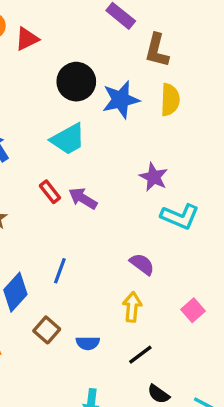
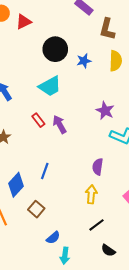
blue star: (121, 100) -> (84, 61), size x0.6
purple arrow: (83, 198) -> (60, 124), turned 30
purple semicircle: (142, 264) -> (98, 167), turned -119
blue semicircle: (88, 343) -> (53, 238), moved, turned -40

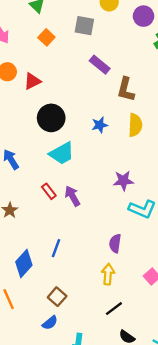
black circle: (55, 49) -> (51, 118), moved
purple star: (105, 111) -> (123, 181), turned -30
brown square: (36, 209) -> (57, 297), moved
blue semicircle: (53, 238) -> (50, 323), moved

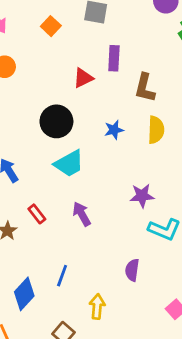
purple rectangle: (100, 65) -> (114, 58), turned 54
red triangle: (32, 81) -> (83, 78), moved
red rectangle: (49, 191) -> (37, 214), moved
yellow arrow: (108, 274) -> (97, 306), moved

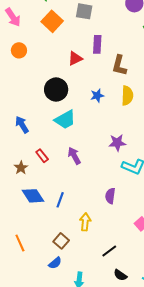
orange square: (51, 26) -> (52, 21), size x1.5
blue diamond: (24, 294) -> (33, 196), moved, turned -75

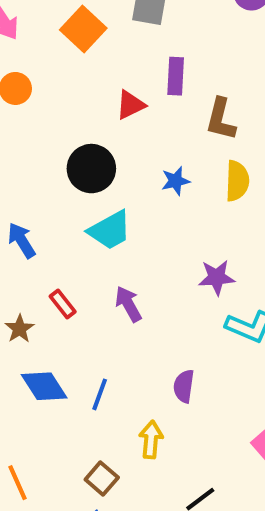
purple semicircle: (110, 196) -> (184, 386), moved

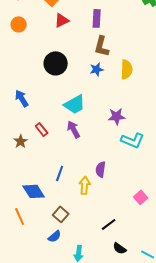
red triangle: (130, 105) -> (62, 20), moved
brown L-shape: (221, 119) -> (102, 46), moved
cyan trapezoid: (110, 230) -> (75, 104), moved
blue diamond: (44, 386) -> (34, 191), moved
yellow arrow: (151, 440) -> (85, 185), moved

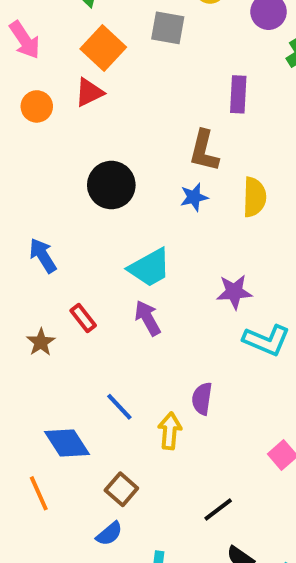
purple rectangle: (97, 18) -> (238, 94), moved
red triangle: (62, 20) -> (89, 92), moved
blue line: (60, 173) -> (119, 407), turned -63

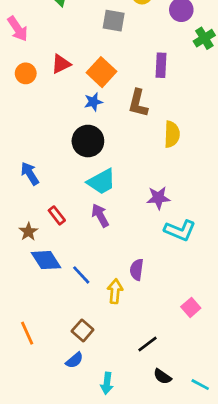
orange square: (103, 48) -> (101, 72), moved
black circle: (111, 185) -> (88, 141), moved
blue star: (194, 197) -> (93, 102), moved
blue diamond: (67, 443) -> (46, 260), moved

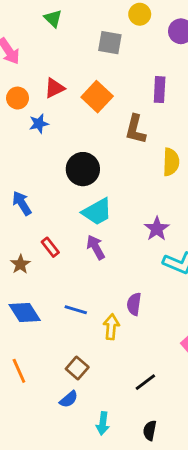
blue star: (93, 102) -> (39, 124), moved
purple star: (158, 198) -> (157, 229), turned -30
blue diamond: (46, 260) -> (25, 313), moved
blue line: (81, 275) -> (76, 310), turned -30
black semicircle: (162, 376) -> (150, 430), moved, turned 66

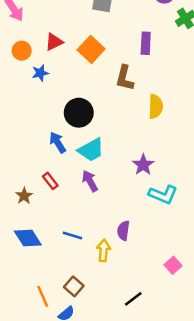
blue arrow: (22, 203) -> (58, 142), moved
orange line: (19, 371) -> (43, 296), moved

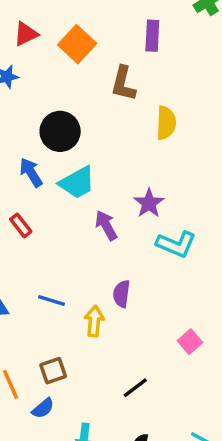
purple arrow: (90, 181) -> (106, 225), moved
brown square: (74, 286) -> (53, 371), turned 30

